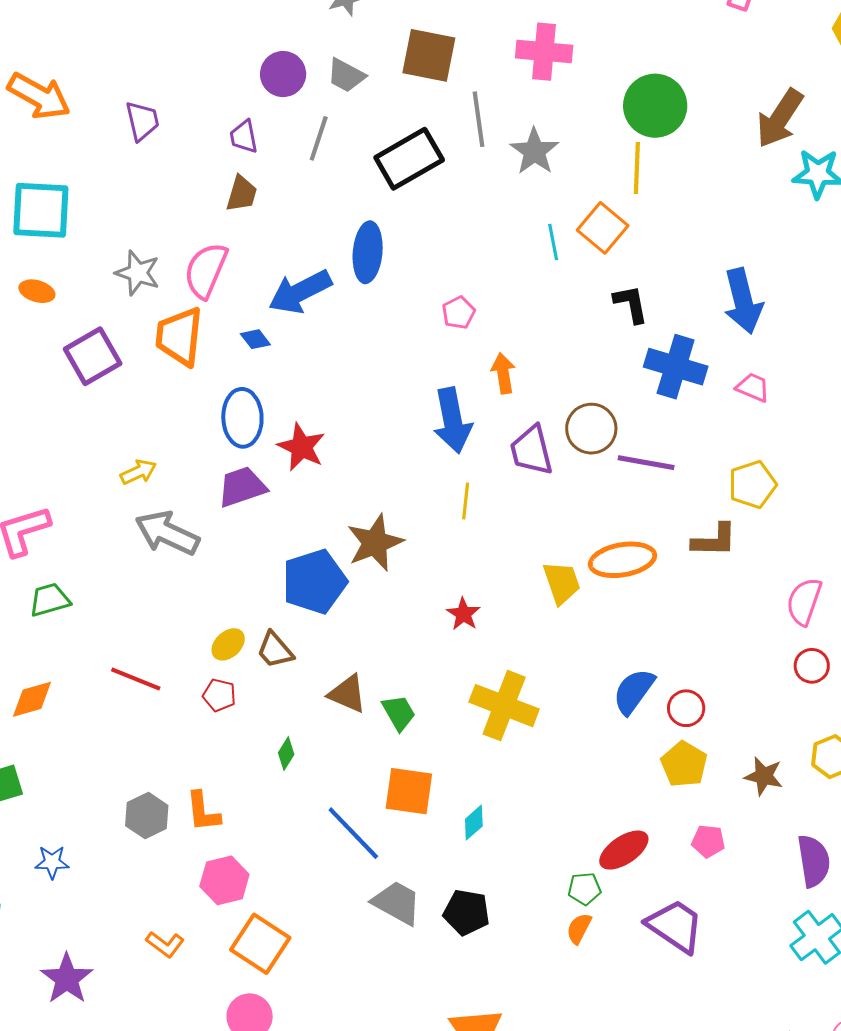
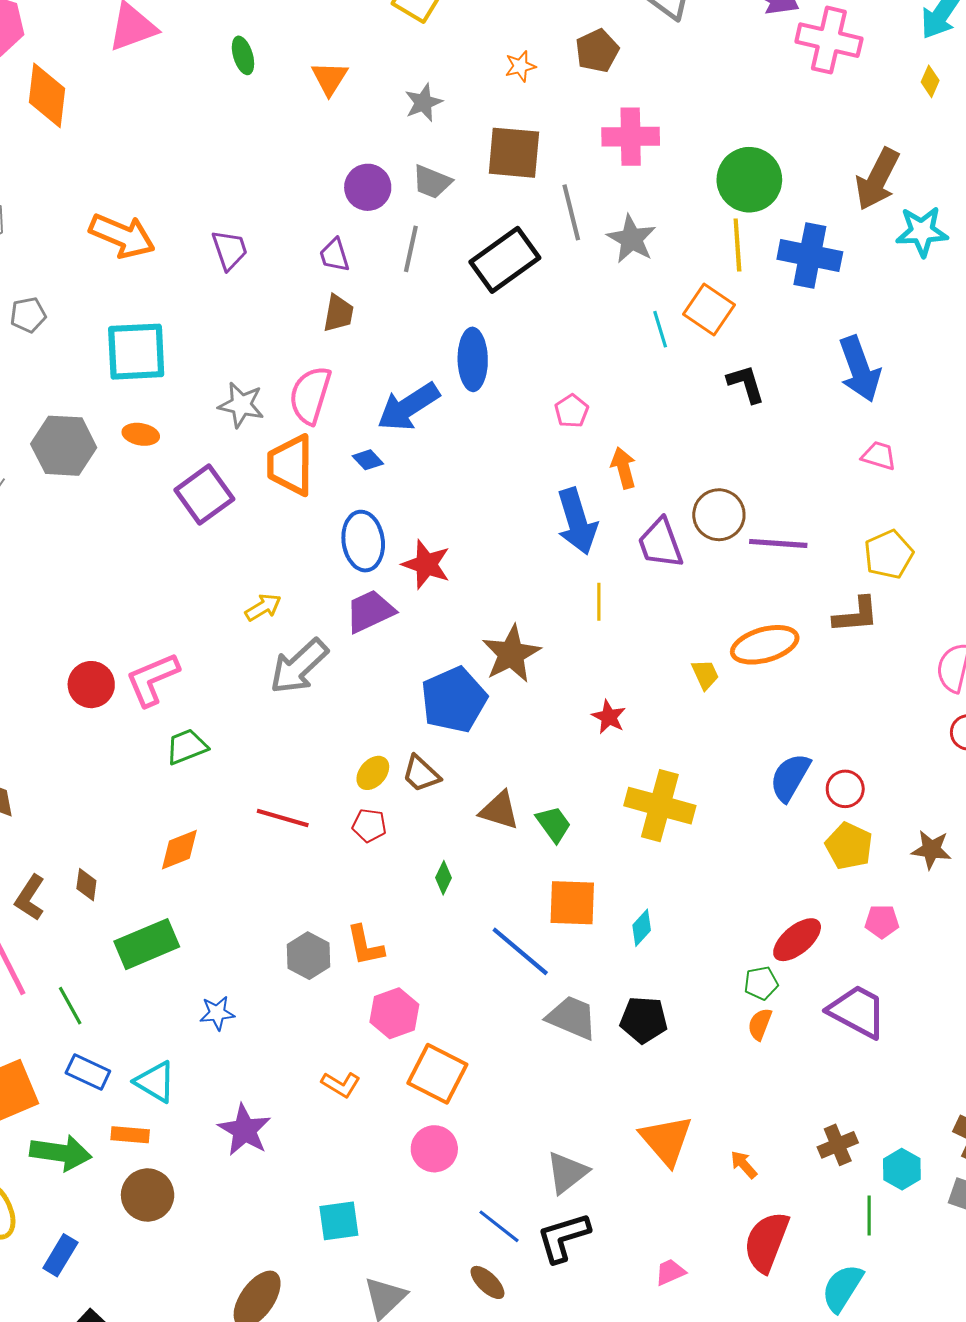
blue cross: (676, 367) -> (810, 255), moved
gray arrow: (167, 533) -> (299, 666), turned -62
yellow trapezoid: (562, 583) -> (705, 674), size x0.7

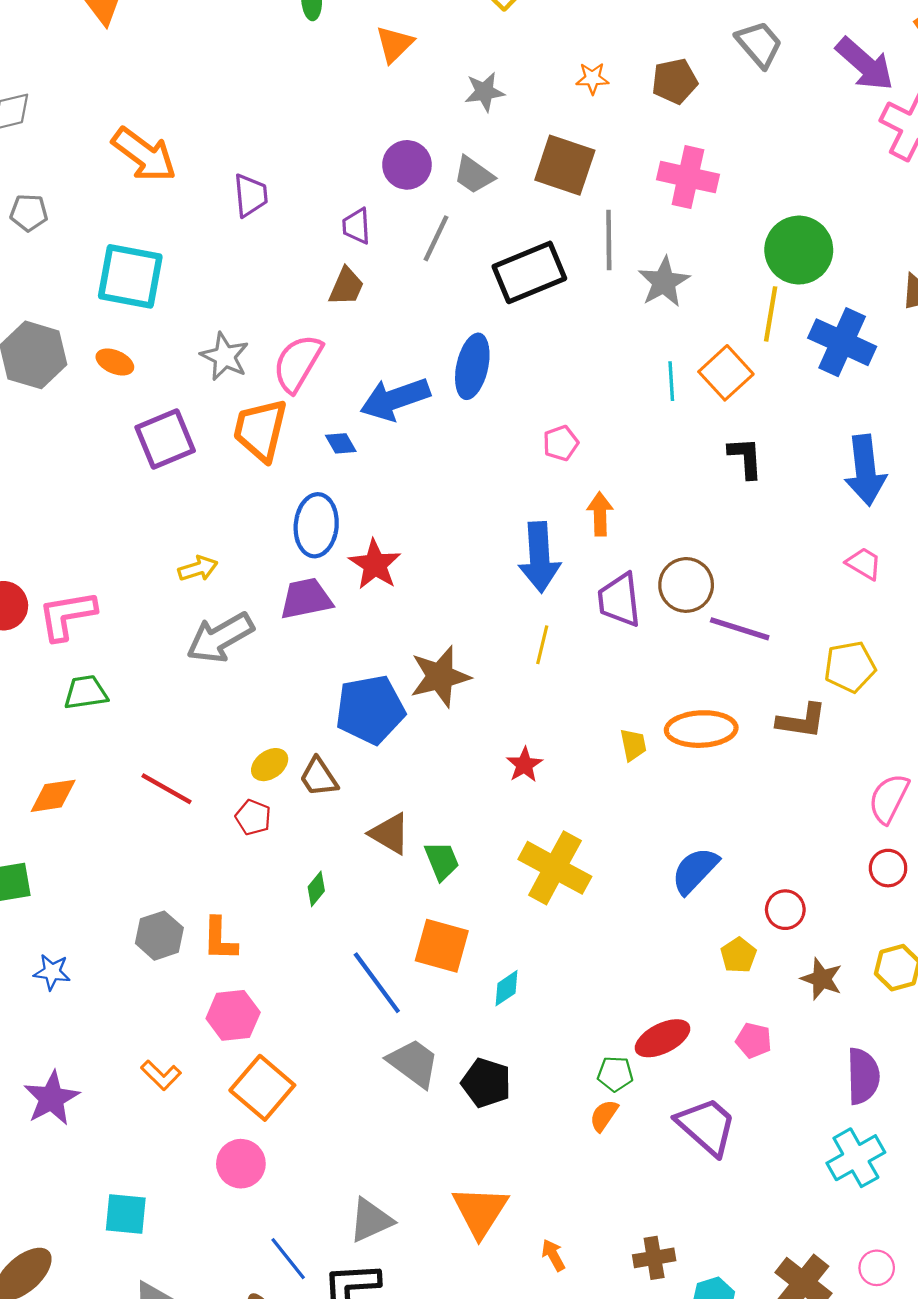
red circle: (845, 789) -> (785, 910), moved
yellow pentagon: (849, 846) -> (738, 955), size x0.7

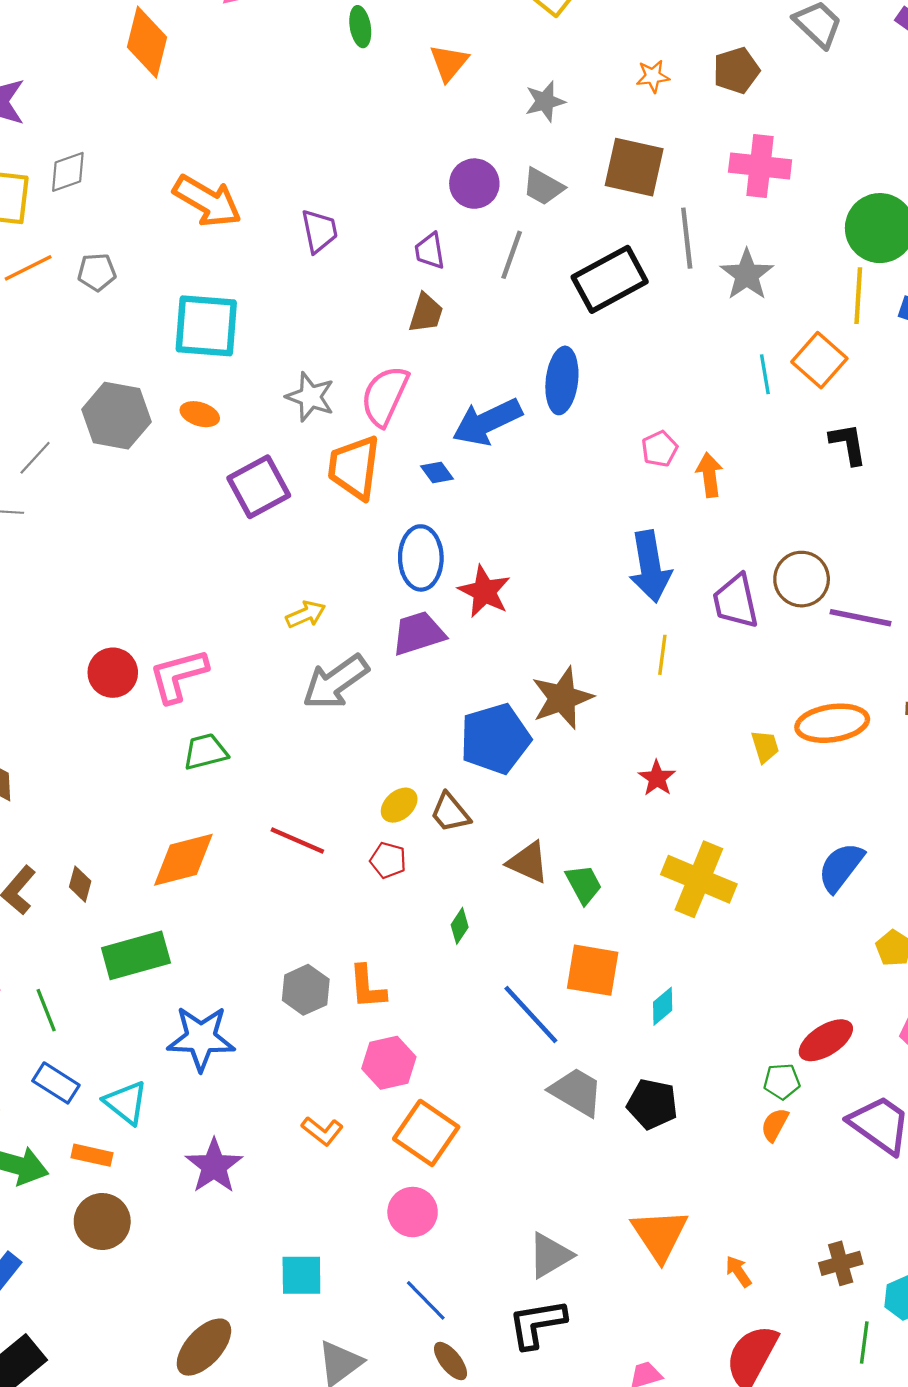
orange arrow: (600, 514) -> (709, 475), moved
orange diamond: (53, 796) -> (183, 860), size x1.4
blue star: (52, 972) -> (201, 1038), size x1.8
blue line: (288, 1259) -> (426, 1300), moved

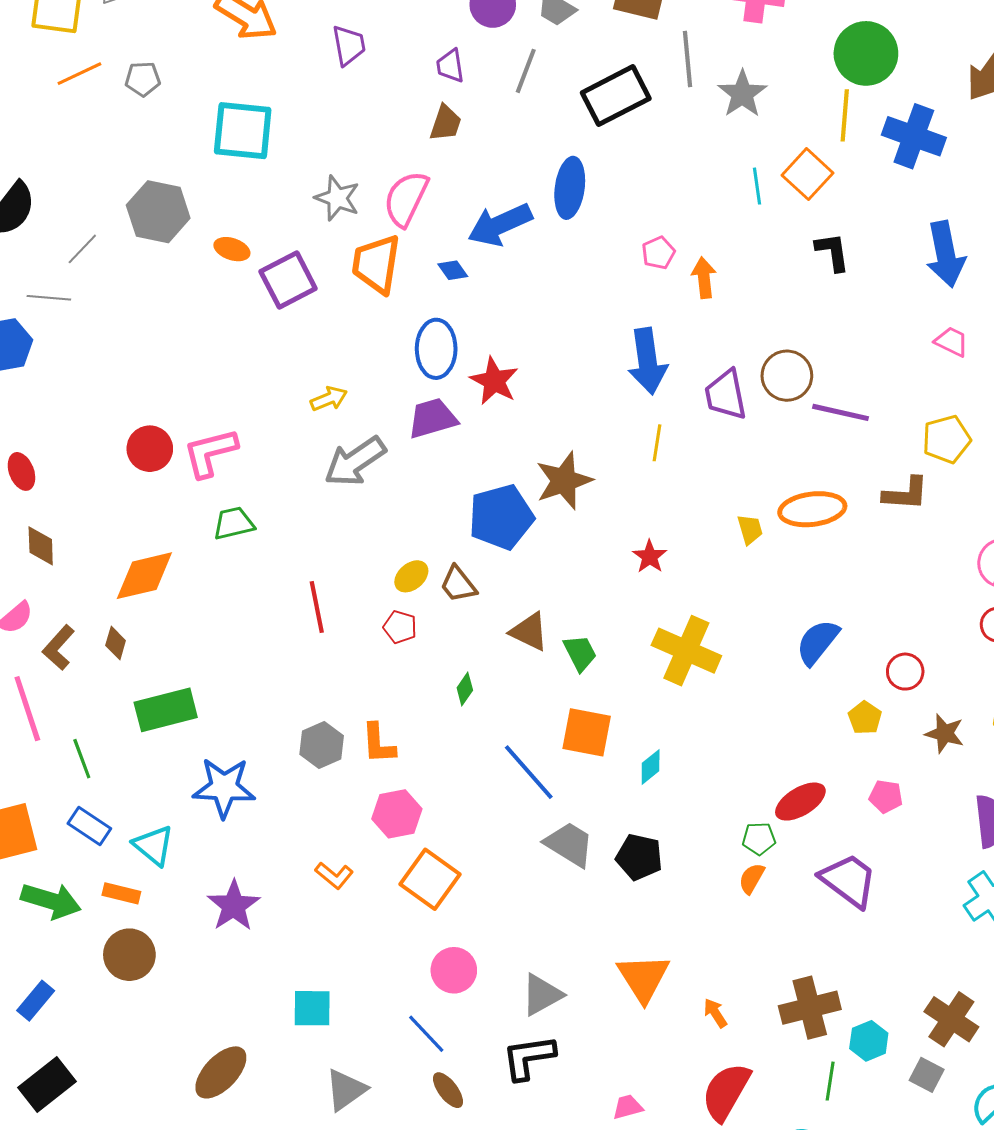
orange ellipse: (200, 414) -> (232, 249), moved
red line: (297, 840) -> (317, 607), turned 54
orange diamond: (183, 860) -> (144, 576), moved
pink circle: (413, 1212) -> (454, 970), moved
brown cross: (841, 1263) -> (810, 1008), size x1.5

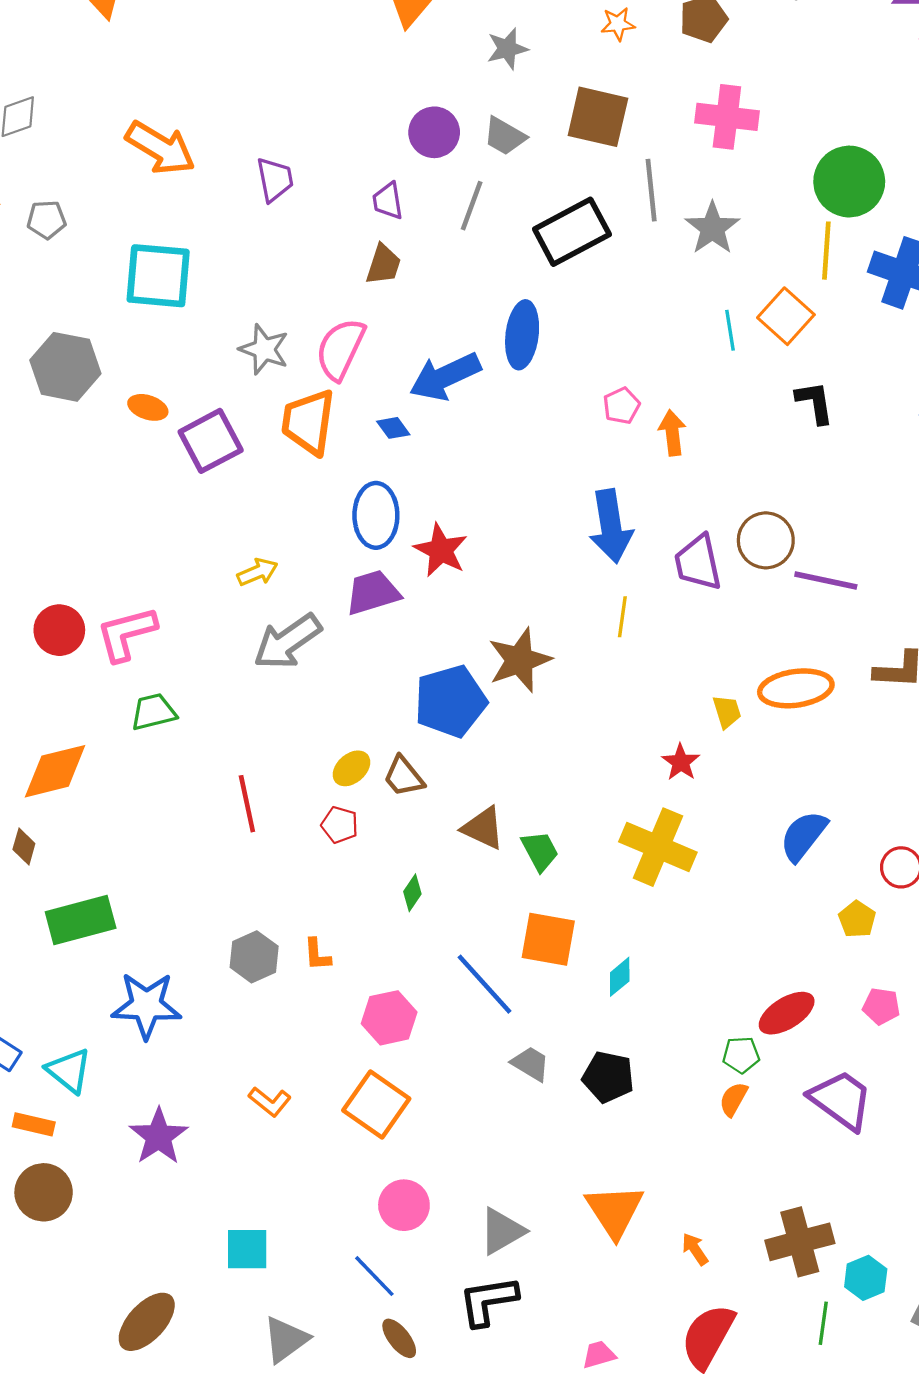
red star: (650, 557) -> (681, 762), moved
orange L-shape: (378, 744) -> (317, 954), size x0.7
pink hexagon: (397, 814) -> (389, 1018), moved
gray trapezoid: (569, 844) -> (531, 1064), size x0.7

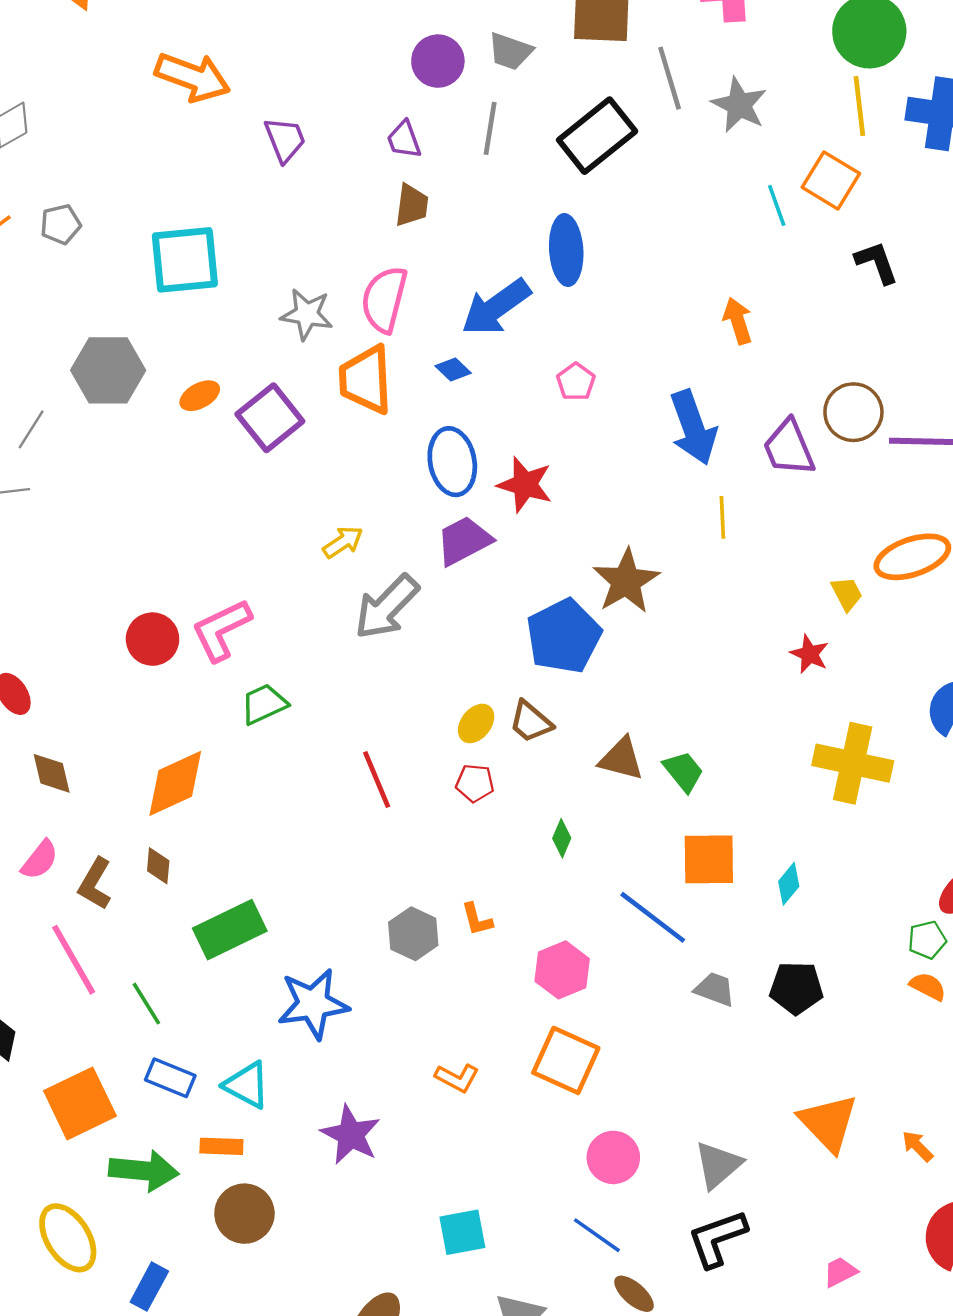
orange arrow: (160, 148) -> (193, 77), moved
pink pentagon: (621, 406) -> (576, 382), moved
orange ellipse: (148, 407) -> (200, 396), turned -36
yellow cross: (658, 847) -> (853, 763), moved
orange semicircle: (733, 1099) -> (928, 986), turned 99

